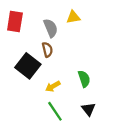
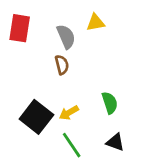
black square: (28, 66) -> (36, 117), moved
black triangle: (88, 109) -> (115, 142), turned -32

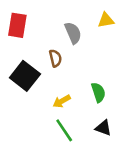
yellow triangle: (96, 23) -> (106, 20), moved
gray semicircle: (66, 37) -> (73, 33), moved
black square: (36, 117) -> (25, 76), moved

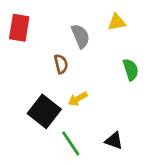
black square: (25, 76) -> (44, 111), moved
green semicircle: (98, 92) -> (131, 70), moved
yellow arrow: (62, 101) -> (78, 99), moved

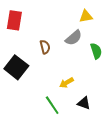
gray semicircle: (80, 36) -> (74, 38), moved, turned 72
yellow arrow: (78, 99) -> (66, 83), moved
black square: (44, 111) -> (16, 67), moved

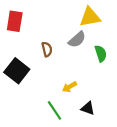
yellow triangle: (86, 16) -> (90, 17), size x1.5

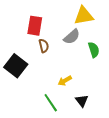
red rectangle: (15, 21) -> (35, 26), moved
black triangle: (88, 108) -> (82, 101), turned 32

